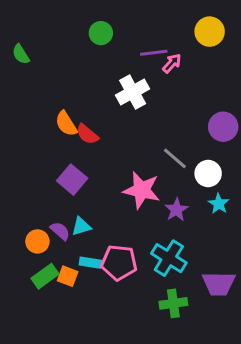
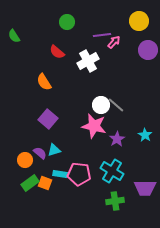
purple circle: (223, 127) -> (148, 50), moved
red semicircle: (87, 134) -> (57, 52), moved
white circle: (208, 174) -> (101, 105), moved

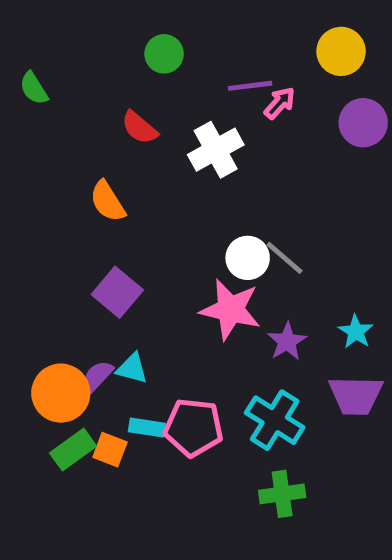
cyan triangle: (54, 150) -> (132, 368), turned 32
purple semicircle: (40, 153) -> (98, 376), turned -88
orange circle: (25, 160) -> (61, 393), size x1.5
purple trapezoid: (145, 188) -> (356, 396), moved

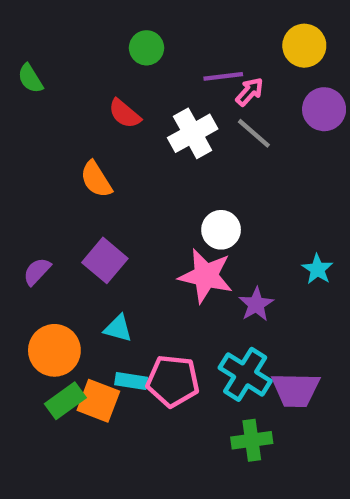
gray line: (284, 258) -> (254, 133), moved
cyan star: (356, 332) -> (317, 269), moved
purple semicircle: (98, 376) -> (37, 271), moved
purple trapezoid: (356, 396) -> (296, 390), moved
orange square: (110, 450) -> (98, 401), size x1.4

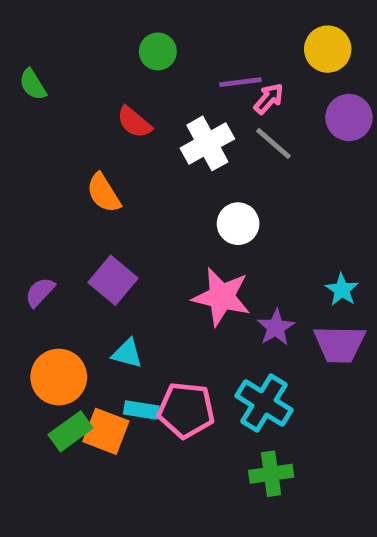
white circle: (221, 230) -> (238, 224), moved
purple trapezoid: (296, 390) -> (339, 344), moved

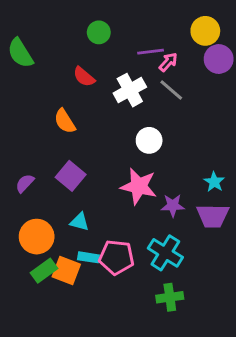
green semicircle: (33, 84) -> (20, 53), size x1.5
purple circle: (349, 118) -> (219, 59), moved
purple star: (276, 327) -> (173, 205), turned 30

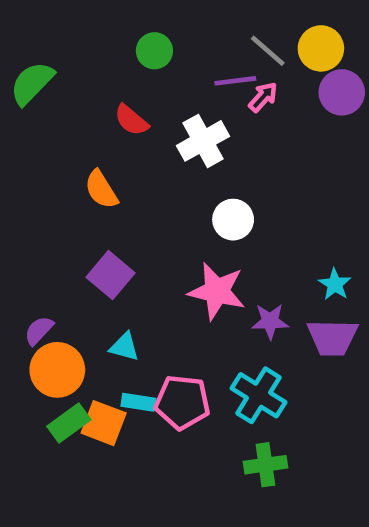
green semicircle: (20, 53) -> (32, 83), turned 76
gray line: (171, 90) -> (268, 51), moved
purple semicircle: (25, 183) -> (39, 331), moved

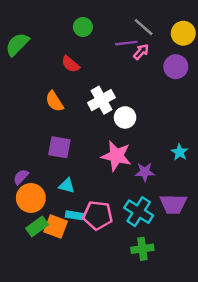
yellow circle: (321, 48) -> (183, 33), moved
purple circle: (342, 92) -> (176, 67), moved
white cross: (203, 141) -> (101, 100), moved
purple square: (111, 275) -> (59, 147), turned -30
purple trapezoid: (332, 337) -> (173, 204), moved

